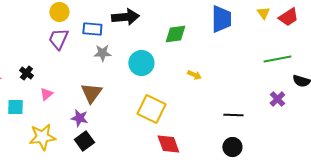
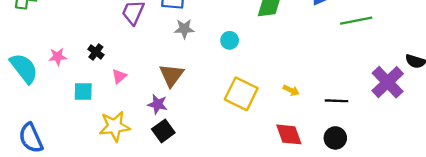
green line: (277, 59) -> (356, 21), moved
cyan circle: (141, 63) -> (230, 40), size x0.6
yellow arrow: (194, 75) -> (291, 90), moved
purple cross: (277, 99) -> (388, 82), size x1.8
red diamond: (168, 144) -> (289, 134), moved

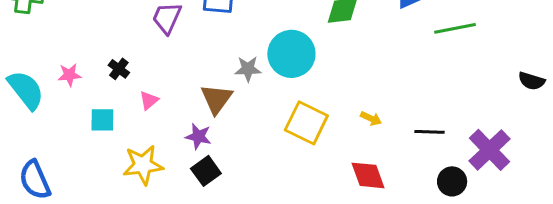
gray star: (184, 29) -> (248, 69), moved
cyan circle: (230, 40) -> (291, 54), size x2.0
purple cross: (388, 82) -> (490, 150), moved
black circle: (335, 138) -> (452, 181), moved

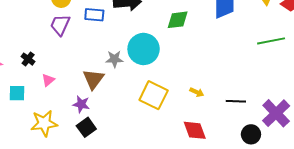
green line: (455, 28) -> (271, 41), moved

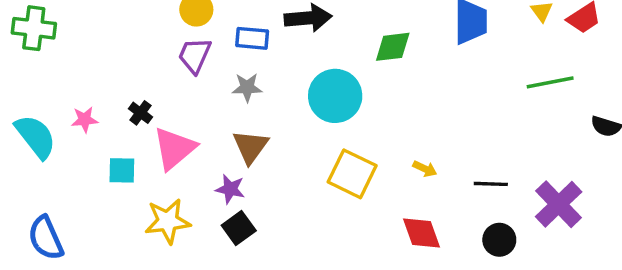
gray star: (114, 59) -> (247, 87), moved
pink triangle: (48, 80) -> (174, 148), size x2.0
black circle: (251, 134) -> (499, 240), moved

